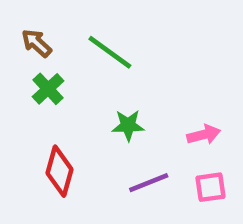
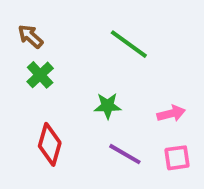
green line: (110, 52) -> (129, 44), moved
purple line: (149, 183) -> (125, 154), turned 52

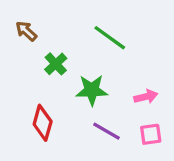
green cross: (40, 75) -> (56, 64), moved
green star: (108, 106) -> (92, 90), size x1.4

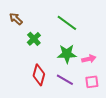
green star: (92, 90) -> (67, 54), moved
red diamond: (43, 123) -> (39, 75), moved

